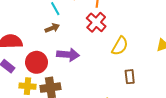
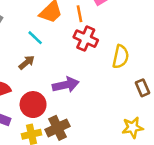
brown arrow: (52, 28) -> (27, 62), moved

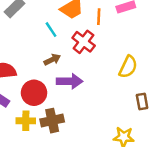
red cross: (86, 39) -> (84, 42), moved
brown arrow: (27, 62) -> (52, 60), moved

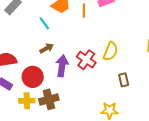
red cross: (84, 42) -> (86, 60), moved
purple arrow: (70, 81) -> (62, 66), turned -80

